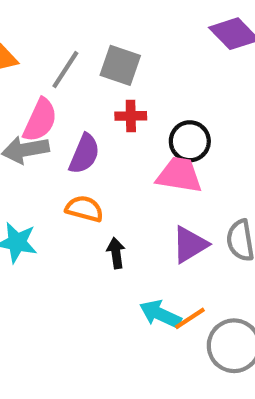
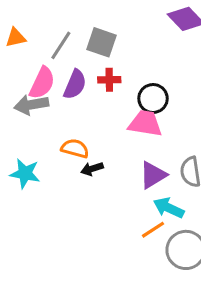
purple semicircle: (84, 154) -> (75, 84), moved
black arrow: (116, 253) -> (92, 169), moved, turned -100
cyan arrow: (160, 314) -> (169, 208), moved

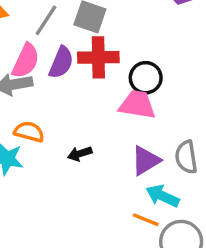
red cross: (109, 80) -> (98, 57), size x1.6
orange semicircle: (75, 148) -> (29, 132), moved
orange line: (153, 230) -> (146, 220), turned 55

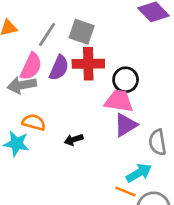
purple triangle: (146, 160) -> (126, 125), moved
cyan arrow: (163, 196) -> (139, 173), turned 125

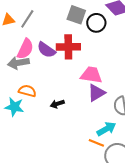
gray square: (82, 32) -> (76, 15), moved
gray line: (47, 34) -> (27, 19), moved
purple semicircle: (59, 68) -> (46, 50), turned 102
black circle: (126, 80) -> (96, 23), moved

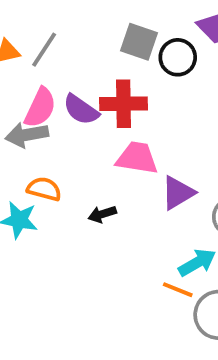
pink trapezoid: (91, 75) -> (137, 158), moved

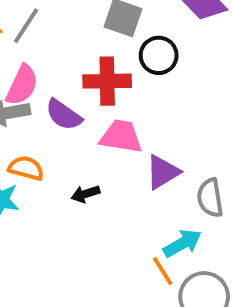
black circle: (178, 57) -> (159, 55), moved
purple semicircle: (81, 110) -> (64, 115), moved
orange line: (178, 290) -> (163, 271), turned 36

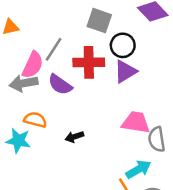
gray line: (26, 26) -> (54, 49), moved
pink trapezoid: (121, 136) -> (136, 122), moved
purple triangle: (163, 172) -> (125, 71), moved

